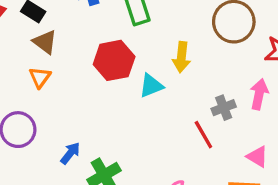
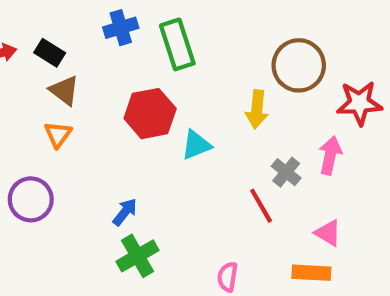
yellow arrow: (182, 57) -> (257, 109), moved
gray cross: (224, 108) -> (286, 172), turned -30
blue arrow: (70, 153) -> (125, 212), moved

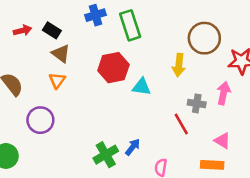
cyan triangle: (196, 145) -> (142, 87), turned 30
gray cross: (286, 172) -> (197, 103), turned -30
blue arrow: (125, 212) -> (133, 147), moved

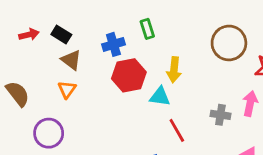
blue cross: (95, 15) -> (113, 44), moved
green rectangle: (130, 25) -> (147, 29), size x0.6
yellow arrow: (179, 65) -> (174, 70), moved
red line: (181, 124) -> (177, 130), moved

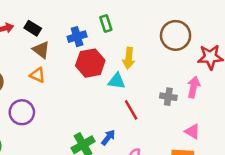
orange triangle: (67, 89) -> (37, 75), turned -42

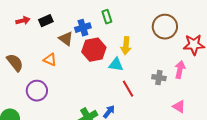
black rectangle: (33, 28) -> (46, 21), turned -56
brown triangle: (41, 50) -> (66, 39), moved

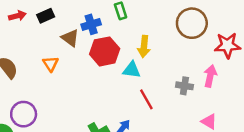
orange triangle: (50, 60) -> (51, 64), turned 32
purple circle: (37, 91) -> (24, 114), moved

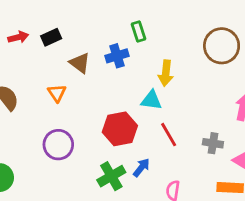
blue cross: (91, 24) -> (117, 56), moved
red hexagon: (105, 51) -> (120, 129), moved
gray cross: (184, 86) -> (213, 143), moved
purple circle: (24, 114) -> (58, 145), moved

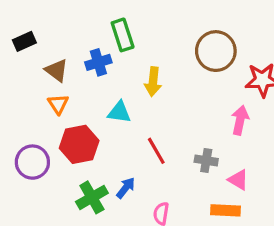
green rectangle: (138, 32) -> (123, 35), size x1.4
orange triangle: (57, 93) -> (58, 104), moved
cyan triangle: (151, 100) -> (119, 112), moved
red hexagon: (120, 129) -> (79, 144), moved

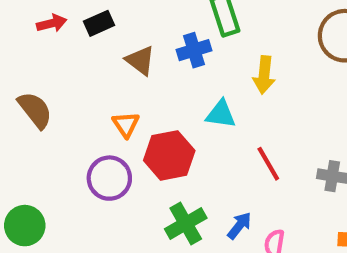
orange triangle: (58, 104) -> (126, 124), moved
blue arrow: (126, 188) -> (239, 226), moved

